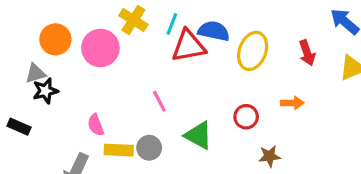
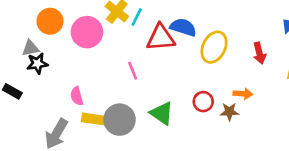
cyan line: (172, 24) -> (137, 17), moved
pink line: (159, 101) -> (133, 71), moved
gray circle: (149, 148) -> (120, 120), size x1.5
brown star: (269, 156) -> (229, 112), moved

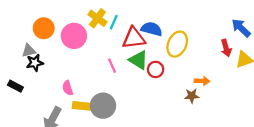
red arrow: (259, 53) -> (226, 48), moved
red circle: (203, 102) -> (156, 69), moved
green triangle: (162, 113) -> (138, 60), moved

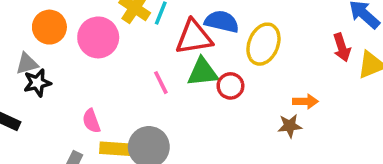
green triangle: (138, 60) -> (203, 72), turned -36

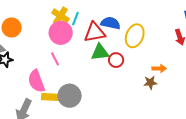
pink circle: (98, 37) -> (61, 33), moved
pink line: (161, 83) -> (55, 59), moved
pink semicircle: (91, 121) -> (36, 81), size x1.6

